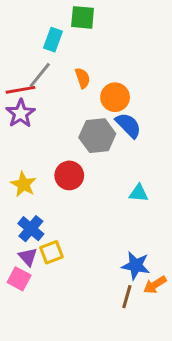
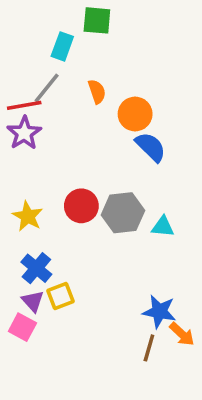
gray hexagon: (97, 136) -> (123, 213), moved
orange arrow: (155, 285) -> (182, 334), turned -105

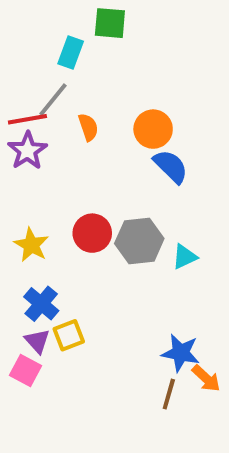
orange semicircle: (97, 91) -> (88, 127), moved
cyan triangle: (163, 227) -> (185, 257), turned -30

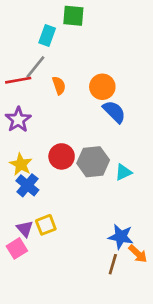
purple star: (27, 151) -> (18, 120), moved
blue cross: (41, 304) -> (27, 185), moved
pink square: (25, 371) -> (17, 248), turned 30

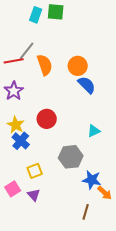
cyan rectangle: (47, 35) -> (36, 15), moved
orange semicircle: (59, 85) -> (45, 65), size x1.5
gray hexagon: (93, 162) -> (71, 157), moved
purple triangle: (25, 229) -> (34, 195), moved
brown line: (113, 264) -> (86, 212), moved

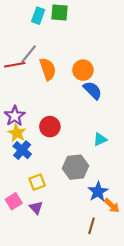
purple star: (14, 91) -> (15, 116), moved
blue star: (92, 180) -> (98, 192), turned 30

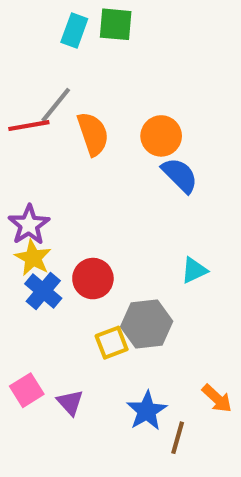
red circle: (50, 127) -> (93, 279), moved
yellow square: (37, 182) -> (112, 343), moved
blue star: (98, 192) -> (147, 411), moved

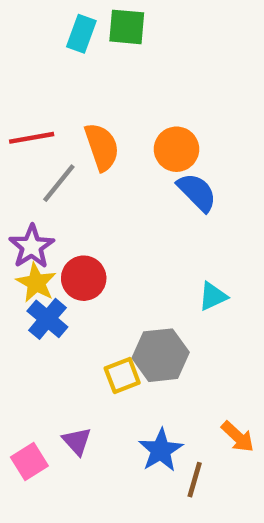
gray line: (56, 105) -> (59, 183), moved
red circle: (93, 279) -> (84, 278), moved
pink square: (27, 390) -> (29, 462), moved

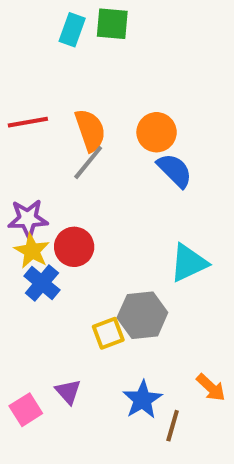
gray line: (59, 183) -> (88, 162), moved
purple star: (32, 246) -> (28, 219), turned 30
cyan triangle: (213, 296) -> (189, 263), size x1.5

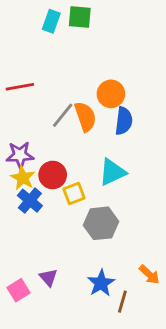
orange semicircle: (90, 130) -> (85, 117), moved
blue semicircle: (175, 170) -> (124, 121), turned 52
cyan triangle: (189, 263) -> (112, 172), moved
yellow square: (108, 333) -> (74, 193), moved

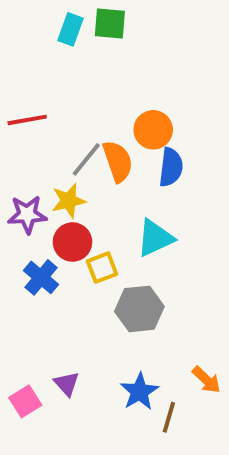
yellow star: (23, 178) -> (69, 201), moved, turned 30

